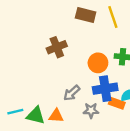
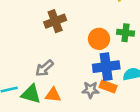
gray arrow: (72, 93) -> (44, 68), moved
orange rectangle: (117, 103) -> (108, 87), moved

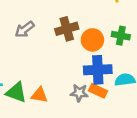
brown cross: (55, 21) -> (67, 29), moved
gray arrow: (44, 68) -> (25, 29), moved

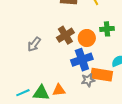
blue cross: (98, 70) -> (82, 60), moved
orange rectangle: (98, 91) -> (102, 75), size x1.5

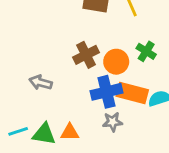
green cross: (107, 29) -> (146, 51), turned 32
gray arrow: (34, 44) -> (41, 83), moved, turned 63
orange rectangle: (102, 75) -> (132, 93), moved

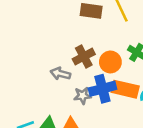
gray arrow: (41, 83) -> (60, 74), moved
gray star: (113, 122) -> (82, 96), moved

